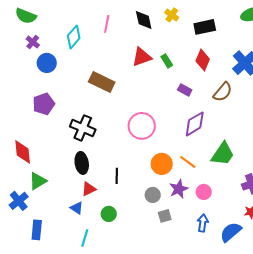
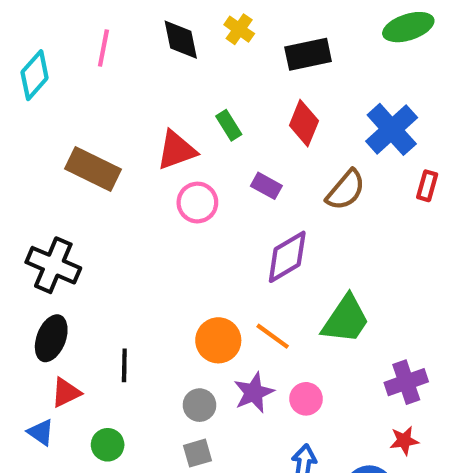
red triangle: (142, 57) -> (177, 150), moved
pink circle: (142, 126) -> (197, 203), moved, size x0.7
black ellipse: (82, 163) -> (51, 338), turned 30
gray square: (165, 216) -> (197, 453), moved

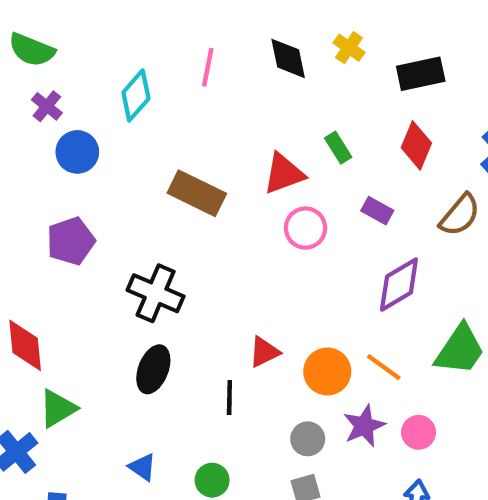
red triangle: (66, 393) -> (264, 352), moved

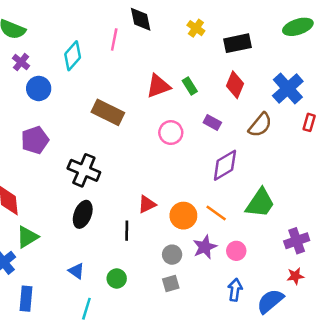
black diamond: (288, 58) -> (141, 19), moved
red triangle: (284, 174) -> (158, 86), moved

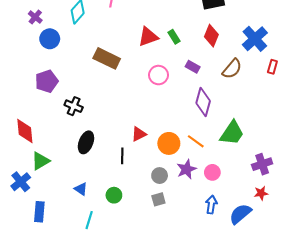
purple diamond: (225, 165) -> (203, 102), turned -44
black cross: (84, 170) -> (74, 106), moved, size x0.7

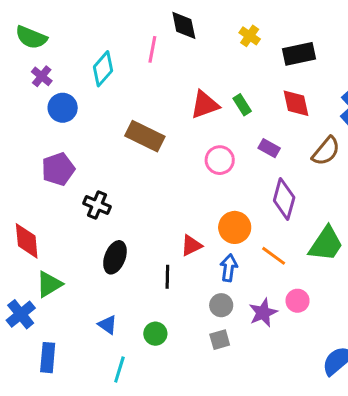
red diamond: (211, 36) -> (296, 103), turned -35
orange circle: (169, 143) -> (235, 227), moved
purple star: (186, 169) -> (263, 313), moved
blue arrow: (211, 205) -> (229, 268), moved

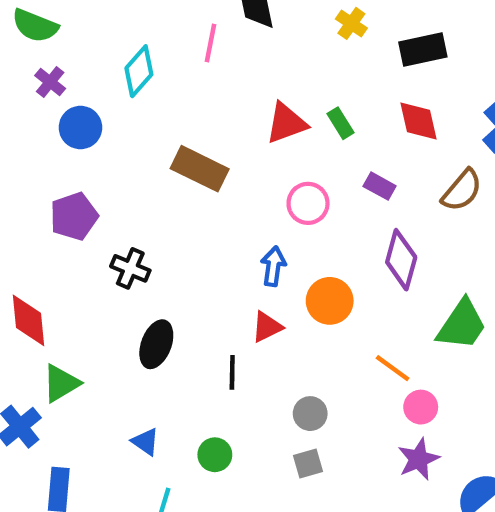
orange line: (274, 256) -> (393, 368), moved
blue arrow: (229, 268) -> (273, 266), moved
purple star: (263, 313) -> (419, 459), moved

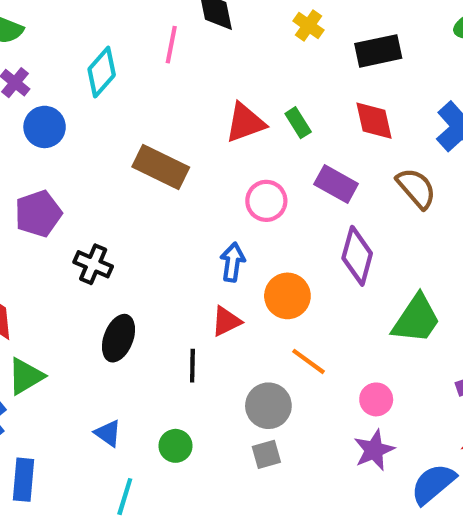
purple rectangle: (380, 186) -> (336, 184), size x1.4
brown semicircle: (462, 190) -> (416, 188), turned -81
orange line: (393, 368) -> (309, 361), moved
gray circle: (310, 414) -> (268, 406), size x1.4

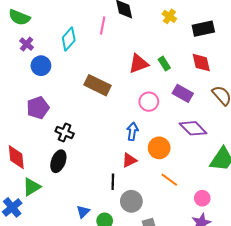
purple diamond: (357, 256) -> (193, 128), turned -60
black ellipse: (118, 338) -> (58, 161), moved
gray circle: (268, 406) -> (131, 201), moved
blue triangle: (108, 433) -> (83, 212), moved, turned 40

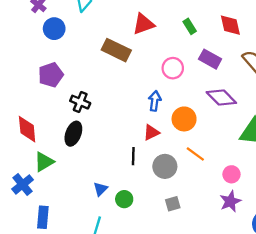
red triangle: (139, 64) -> (143, 24), moved
gray circle: (131, 201) -> (165, 166), moved

